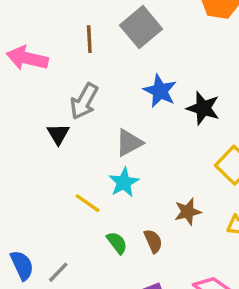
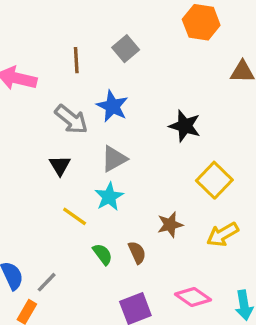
gray square: (141, 27) -> (126, 49), size x0.7
blue star: (160, 91) -> (112, 106), moved
gray arrow: (84, 101) -> (71, 119), turned -80
black triangle: (58, 134) -> (60, 165), moved

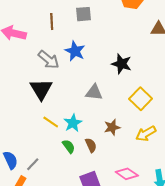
gray square: (126, 49) -> (83, 14), turned 35
gray triangle: (114, 159) -> (94, 92), moved, turned 36
black triangle: (60, 165) -> (41, 89), size x1.6
cyan star: (109, 197) -> (73, 123), moved

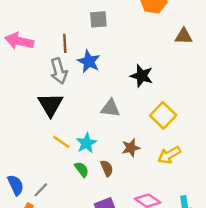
brown line: (52, 22) -> (65, 43), moved
gray arrow: (49, 60) -> (59, 71), turned 35

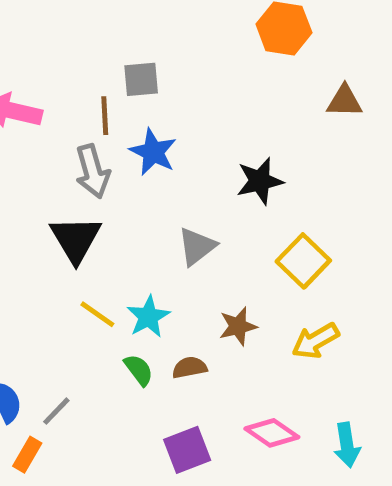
gray square: (98, 19) -> (141, 79), moved
black star: (142, 76) -> (260, 181), turned -30
gray triangle: (110, 108) -> (197, 246), turned -45
brown semicircle: (107, 168) -> (190, 368), turned -77

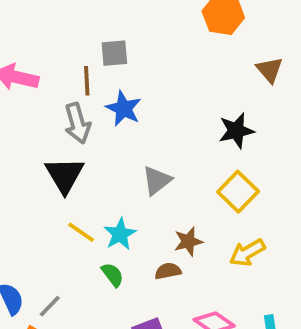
brown triangle: (345, 101) -> (269, 70), turned 48
black star: (260, 181) -> (236, 131), moved
brown semicircle: (190, 368) -> (168, 271), moved

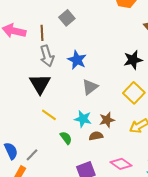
gray square: (114, 53) -> (67, 18), turned -35
brown line: (87, 81) -> (42, 33), moved
blue star: (124, 109) -> (77, 60), moved
cyan star: (120, 234) -> (83, 119), moved, turned -30

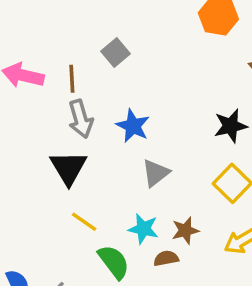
green semicircle: (66, 138) -> (114, 262), size x1.5

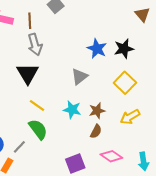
blue star: (133, 126) -> (97, 49), moved
brown semicircle: (166, 258) -> (96, 131), moved, turned 128
green semicircle: (114, 262) -> (38, 129), moved

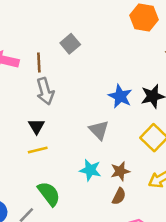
black triangle: (28, 73) -> (36, 126), size x0.6
gray triangle: (79, 77) -> (99, 130), turned -36
yellow line: (37, 106) -> (38, 150), moved, turned -49

